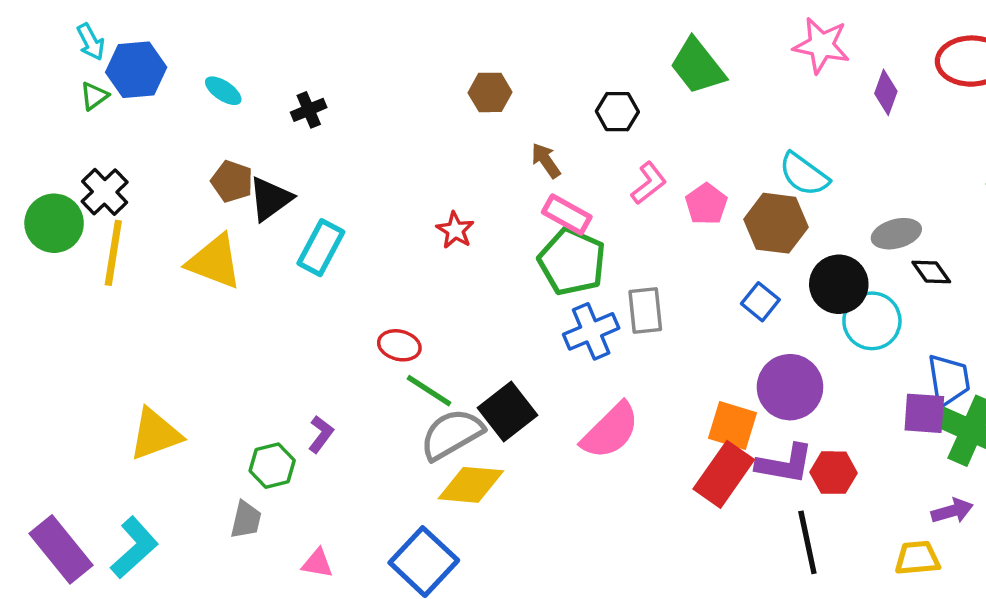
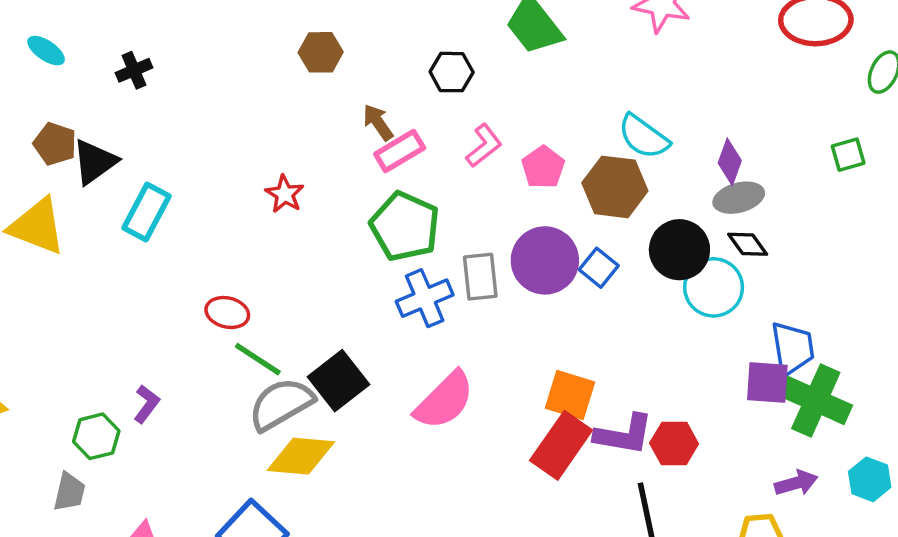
purple diamond: (886, 92) -> (730, 162), moved
pink rectangle: (567, 215) -> (400, 151), moved, turned -60
black diamond: (931, 272) -> (748, 244), moved
purple circle: (790, 387) -> (545, 260), moved

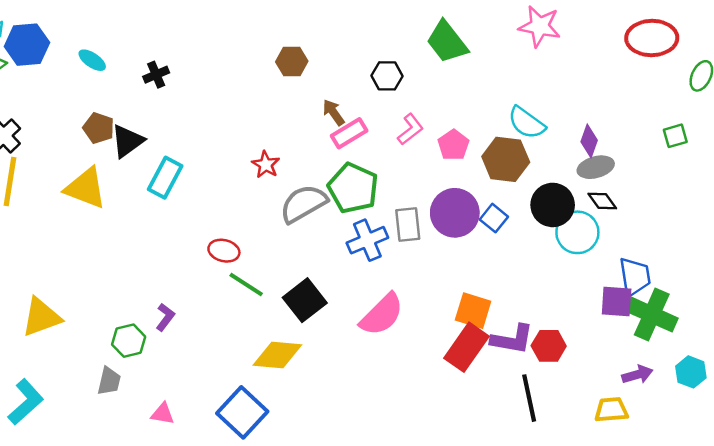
gray semicircle: (281, 404) -> (303, 204), moved

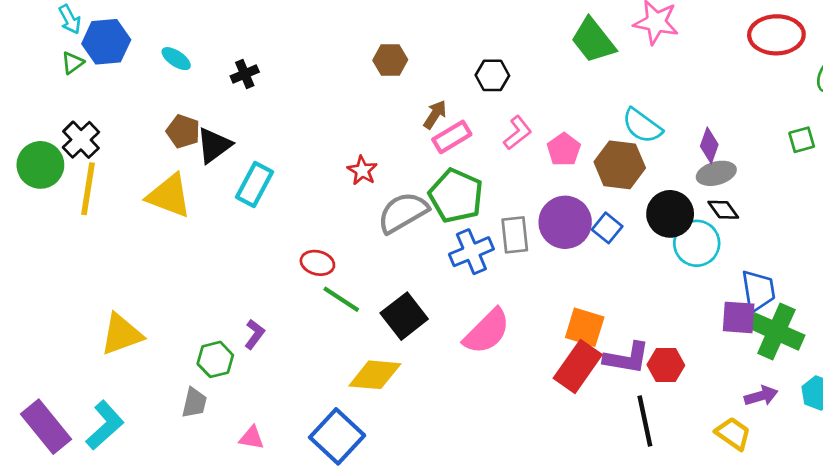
green trapezoid: (447, 42) -> (593, 40), moved
brown arrow: (333, 112) -> (435, 115), turned 68
yellow trapezoid: (611, 410) -> (733, 434), turned 40

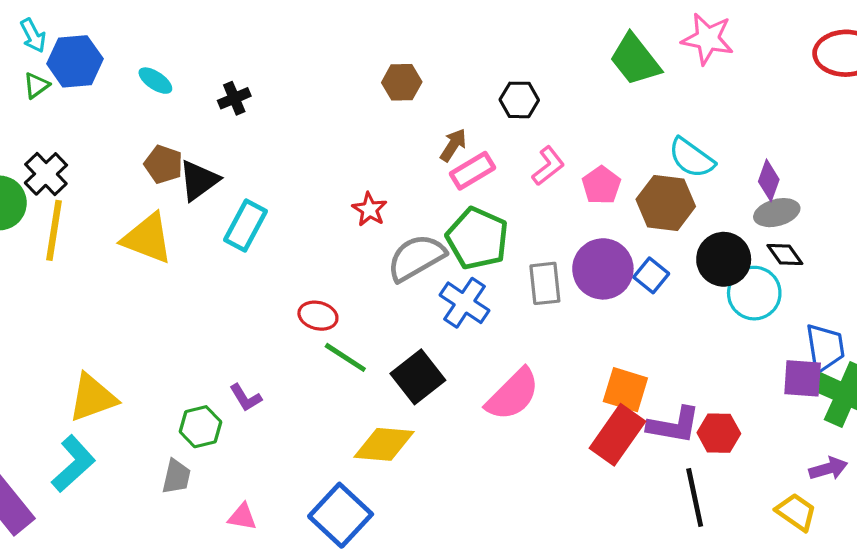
blue cross: (471, 252) -> (464, 303), moved, turned -33
purple L-shape: (254, 334) -> (246, 398), turned 112
cyan L-shape: (105, 425) -> (73, 464), moved

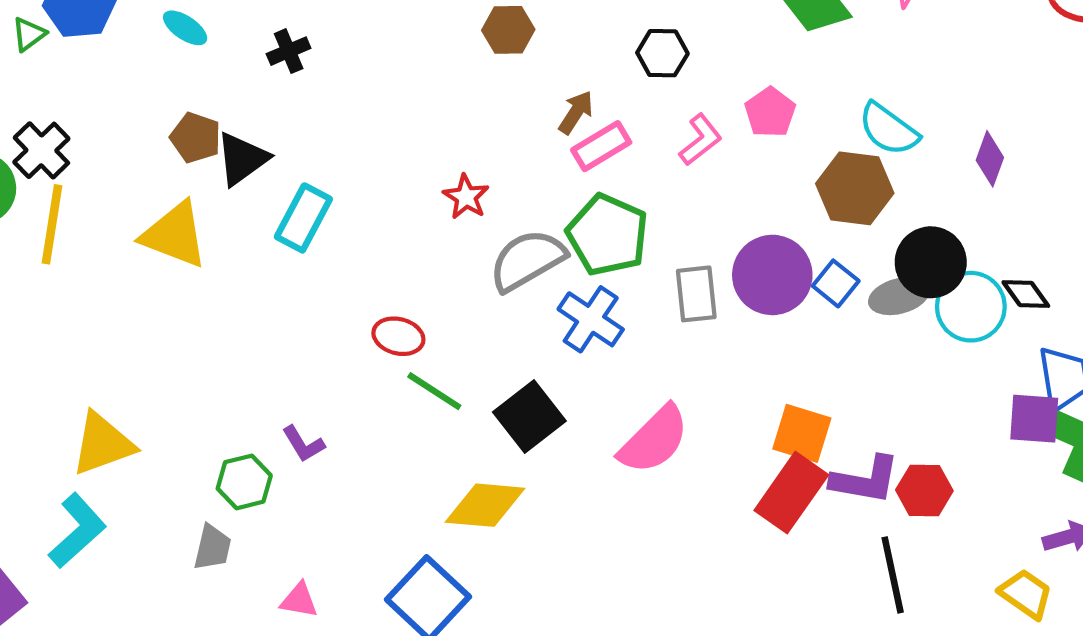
pink pentagon: (601, 185) -> (770, 112), moved
gray ellipse: (777, 213) -> (899, 296), moved
black diamond: (785, 254) -> (1026, 294), moved

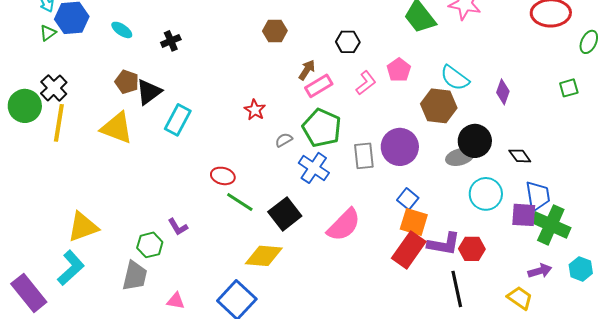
gray semicircle: (527, 260) -> (284, 140), size x0.5
blue square: (836, 283) -> (408, 199), moved
cyan circle: (971, 307) -> (486, 194), moved
gray trapezoid: (213, 547) -> (135, 276), size x1.4

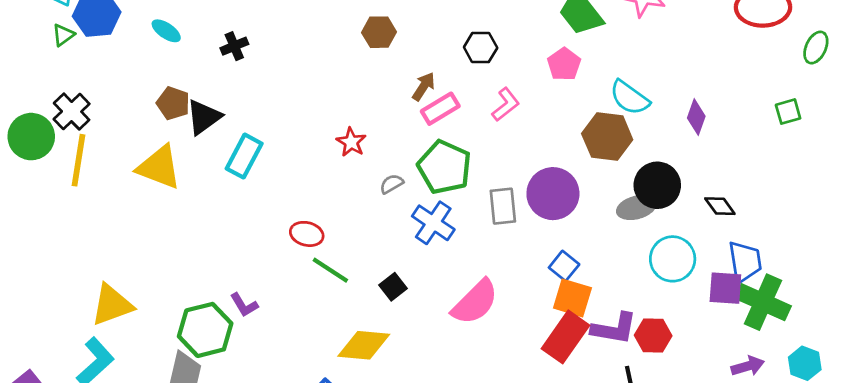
pink pentagon: (399, 70) -> (564, 64), moved
black square: (285, 214) -> (393, 287), size x0.6
green hexagon: (150, 245) -> (205, 330), size x1.5

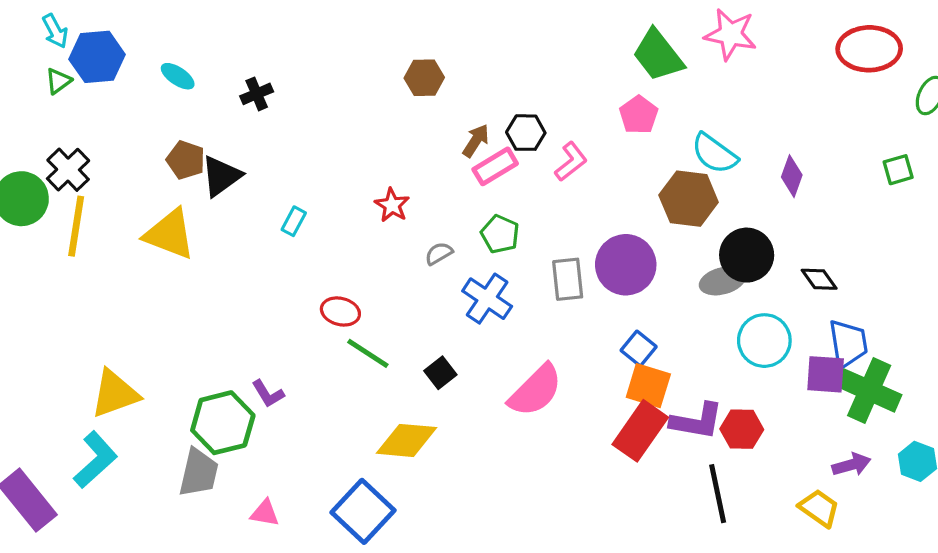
black hexagon: (481, 48) -> (526, 133), moved
cyan rectangle: (244, 156) -> (294, 221), moved, size x0.6
green pentagon: (444, 167) -> (500, 234), size x0.6

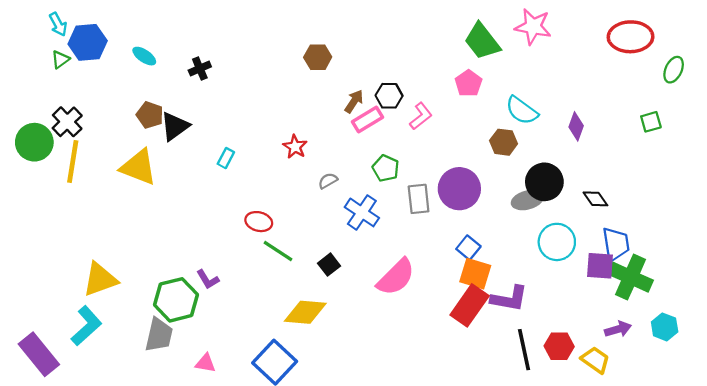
brown hexagon: (689, 199) -> (504, 142), size x0.7
green pentagon: (500, 234) -> (386, 168), moved
red hexagon: (742, 429) -> (559, 346), moved

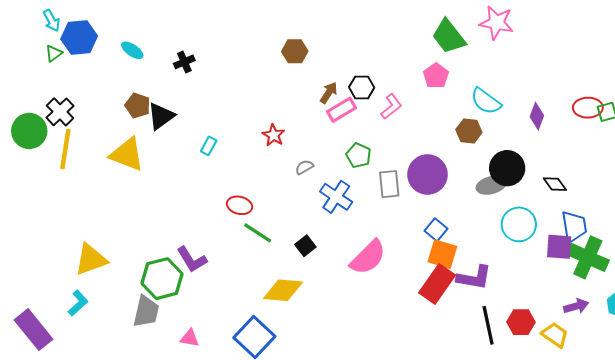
red ellipse: (631, 37) -> (588, 108), moved, size x0.7
purple L-shape: (208, 279) -> (192, 259), size x1.4
cyan L-shape: (86, 326) -> (78, 303), size x0.7

